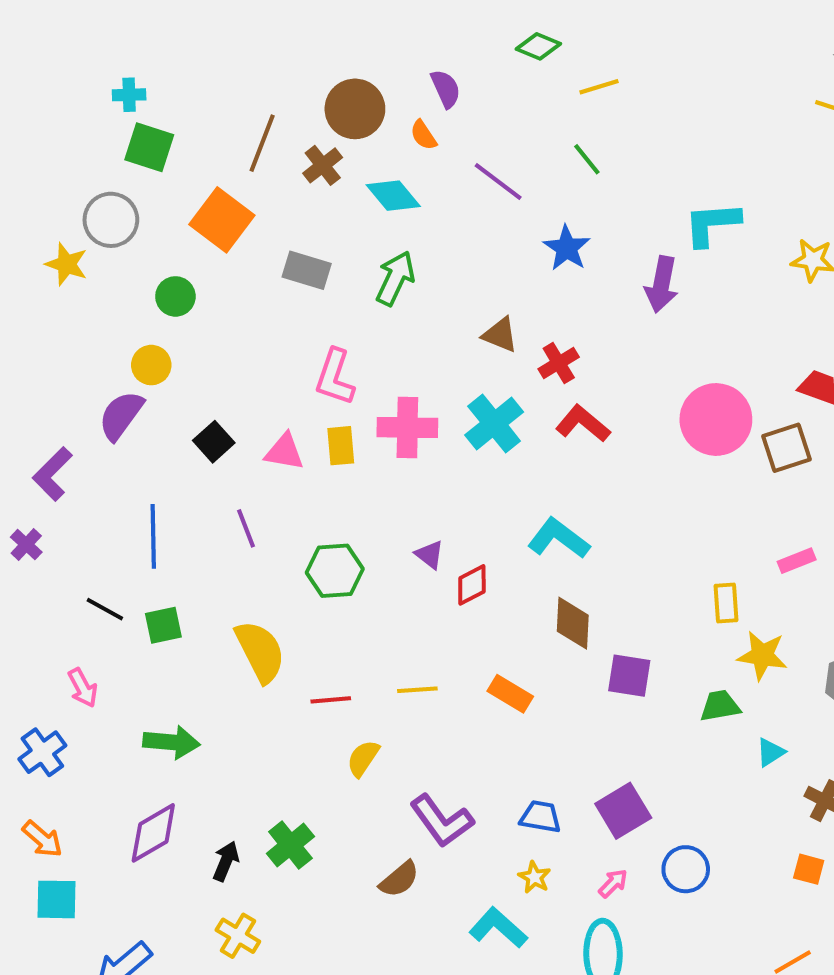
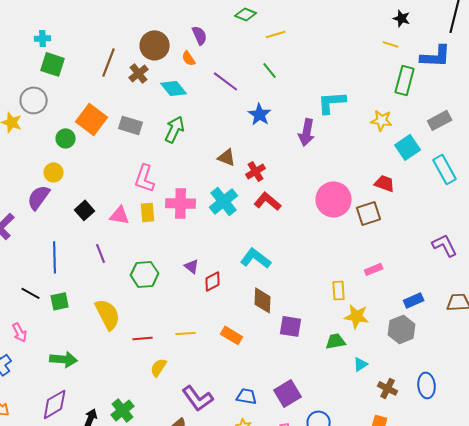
orange square: (222, 220) -> (92, 119), moved

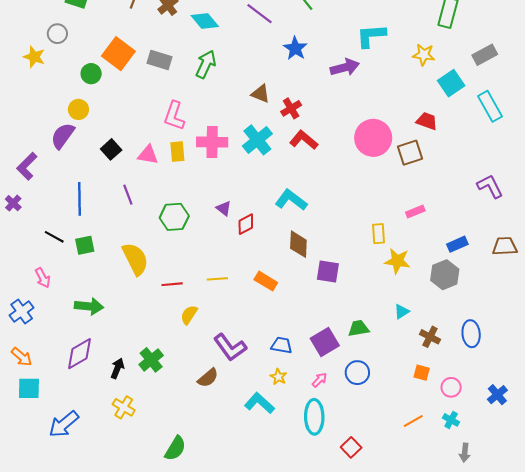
gray circle: (34, 100) -> (57, 34), size x0.7
purple arrow: (307, 132) -> (345, 67), turned -116
green trapezoid: (336, 341) -> (358, 328), moved

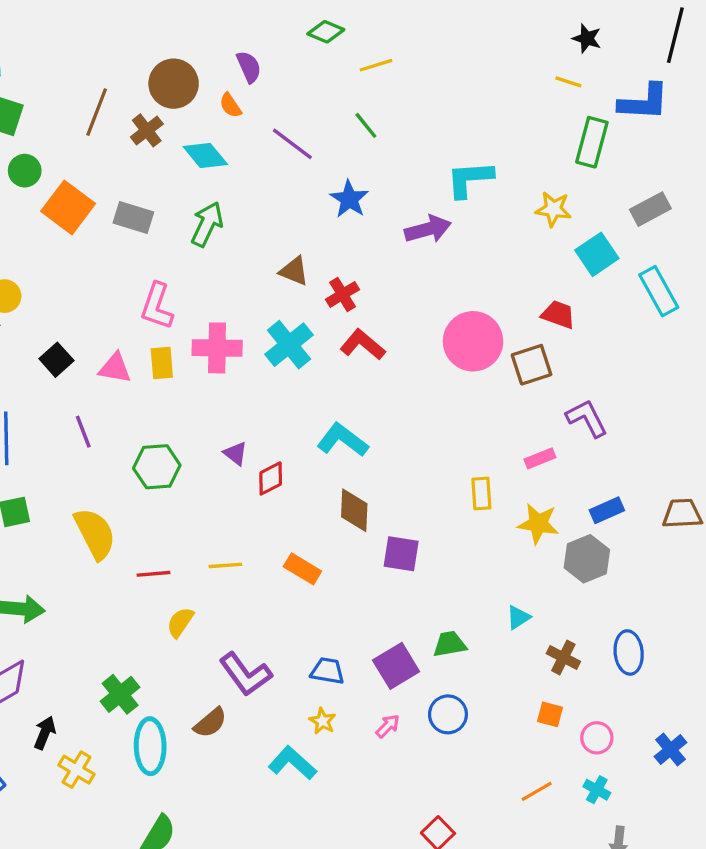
green circle: (91, 74) -> (25, 171), moved
purple L-shape: (490, 186) -> (587, 418), moved
yellow star: (397, 261) -> (538, 524), moved
black arrow: (117, 368) -> (45, 733), moved
cyan ellipse: (314, 417) -> (150, 746), moved

